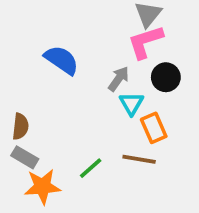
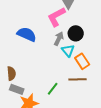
pink L-shape: (145, 42) -> (56, 17), moved
black circle: (166, 77) -> (76, 33), moved

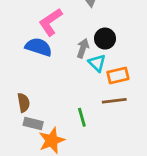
pink L-shape: (56, 17) -> (51, 22), moved
orange rectangle: (82, 61) -> (118, 75), turned -63
green line: (53, 89) -> (82, 117), turned -48

